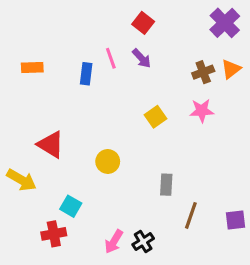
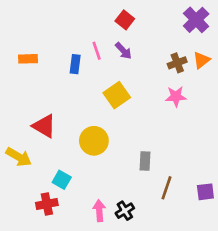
yellow square: (155, 117) -> (117, 95), moved, size x1.4
yellow circle: (108, 161) -> (94, 141), size x1.4
pink arrow: (114, 242) -> (99, 211), turned 145

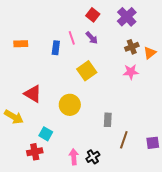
purple cross: (196, 20) -> (127, 17), moved
orange triangle: (201, 60) -> (150, 53), moved

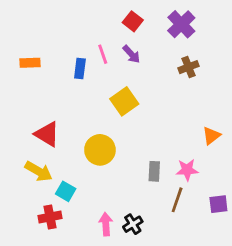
orange triangle: (150, 53) -> (211, 136), moved
pink star: (131, 72) -> (187, 170), moved
yellow arrow: (14, 117) -> (39, 171), moved

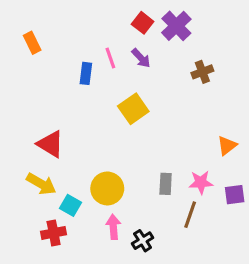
purple cross: (181, 24) -> (176, 26), moved
orange rectangle: (30, 63) -> (32, 43), moved, turned 66
yellow circle: (100, 150) -> (107, 188), moved
purple square: (218, 204) -> (235, 195), moved
pink arrow: (106, 224) -> (113, 227), moved

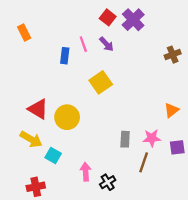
brown cross: (202, 72) -> (173, 55), moved
yellow circle: (107, 188) -> (67, 117), moved
red cross: (54, 233) -> (36, 187), moved

